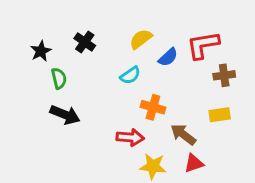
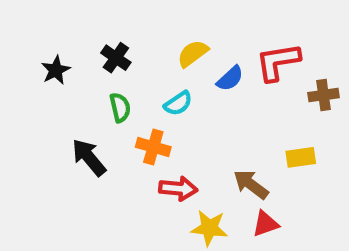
brown cross: (224, 75) -> (324, 95), moved
green semicircle: (59, 78) -> (120, 108), moved
orange cross: (153, 107) -> (153, 147), moved
black arrow: (65, 115) -> (89, 157), turned -152

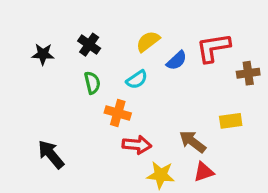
black star: (56, 70) -> (43, 54), turned 30
black arrow: (89, 157) -> (51, 154), moved

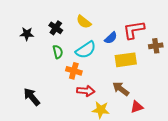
yellow semicircle: (148, 41) -> (84, 22), moved, turned -105
cyan semicircle: (137, 80) -> (86, 50), size x1.5
yellow rectangle: (231, 121) -> (126, 60), moved, size x1.5
red triangle: (204, 172) -> (137, 107), moved

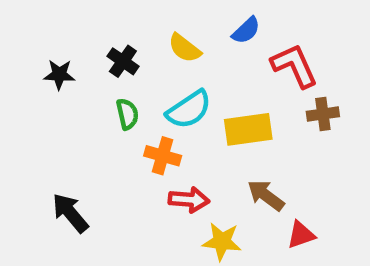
red L-shape: (134, 30) -> (294, 66), turned 75
blue semicircle: (111, 38) -> (246, 30), moved
brown cross: (156, 46) -> (323, 114), moved
yellow rectangle: (126, 60) -> (248, 129), moved

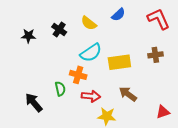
red L-shape: (294, 66) -> (159, 19), moved
green semicircle: (127, 114) -> (60, 89), moved
red triangle: (301, 235) -> (163, 112), moved

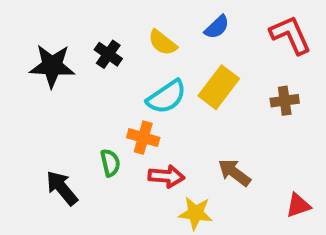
black star: (28, 36) -> (52, 66), size x1.6
yellow rectangle: (119, 62) -> (219, 87), moved, turned -45

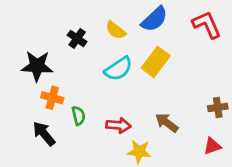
blue semicircle: (217, 27) -> (154, 19), size x1.5
black star: (52, 66) -> (37, 66), moved
brown cross: (285, 101) -> (218, 107), moved
orange cross: (143, 138) -> (52, 98), moved

